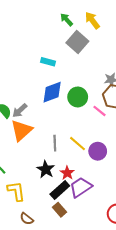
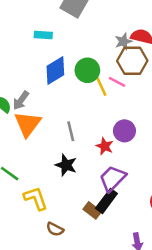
yellow line: (78, 144) -> (101, 85), moved, turned 36
red star: (67, 173) -> (105, 146), moved
black rectangle: (60, 190) -> (106, 201), moved

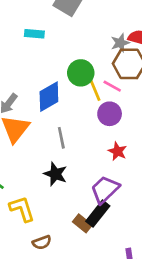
blue diamond: (55, 70) -> (49, 97), moved
purple circle: (124, 131) -> (110, 114), moved
red star: (105, 146) -> (117, 151), moved
brown semicircle: (55, 229) -> (42, 242), turned -48

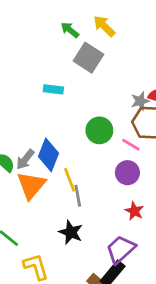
yellow line: (95, 89) -> (70, 180), moved
blue diamond: (49, 97) -> (48, 155), moved, turned -40

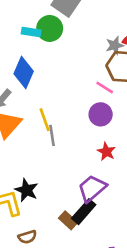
green circle: (99, 130) -> (50, 28), moved
blue diamond: (48, 155) -> (24, 72), moved
black star: (71, 232) -> (27, 190), moved

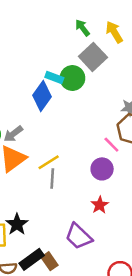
blue diamond: (24, 72) -> (42, 96), moved
yellow line: (45, 120) -> (49, 162), turned 65
purple trapezoid: (92, 188) -> (79, 236), turned -108
black rectangle: (84, 212) -> (32, 259), moved

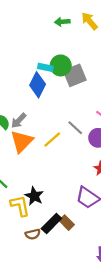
green arrow: (82, 28) -> (62, 22), turned -48
gray square: (93, 57) -> (75, 75), moved, turned 30
gray line: (52, 178) -> (75, 128), moved, turned -42

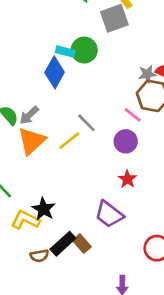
gray square: (75, 75) -> (114, 18), moved
gray line: (75, 128) -> (86, 123), moved
yellow L-shape: (20, 206) -> (25, 220), turned -55

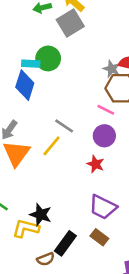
gray star: (147, 74) -> (112, 69), turned -30
red star: (127, 179) -> (95, 164), moved
brown rectangle: (82, 244) -> (99, 237), moved

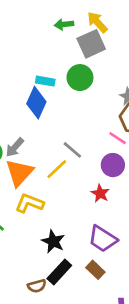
green circle: (48, 58) -> (80, 78), moved
black star: (41, 215) -> (53, 241), moved
yellow L-shape: (26, 228) -> (29, 203), moved

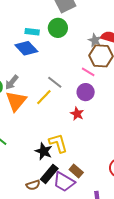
blue diamond: (36, 103) -> (26, 48), turned -65
yellow L-shape: (29, 203) -> (58, 143), moved, turned 55
purple trapezoid: (103, 239) -> (64, 182), moved

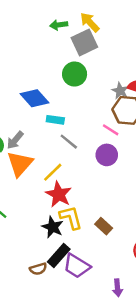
cyan rectangle: (32, 32) -> (55, 120), moved
yellow line: (44, 97) -> (53, 172), moved
red star: (77, 114) -> (59, 194), moved, size x1.5
brown rectangle: (76, 171) -> (104, 226), moved

